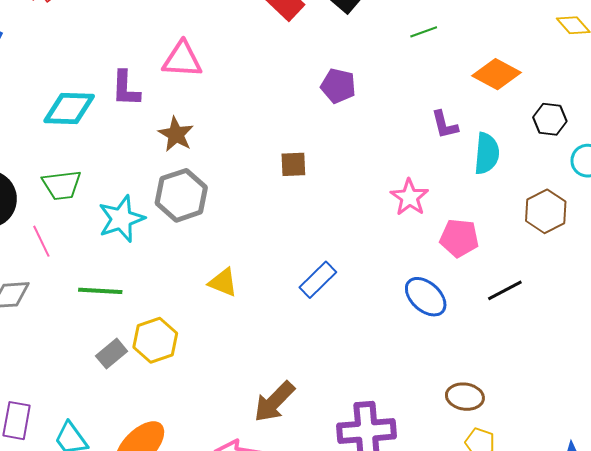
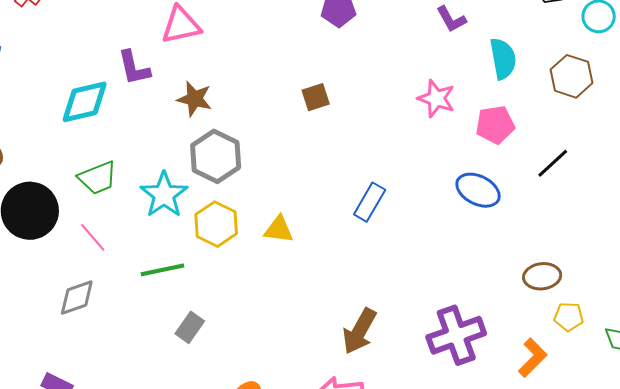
cyan semicircle: (487, 154) -> (503, 59), moved
yellow hexagon: (155, 340) -> (216, 224), moved

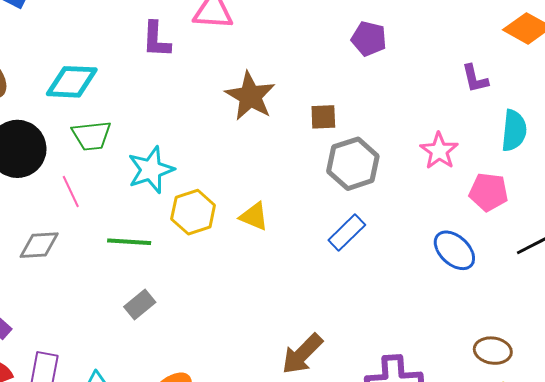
brown star: (194, 99) -> (250, 96), moved, size x1.4
cyan diamond: (85, 102) -> (72, 82), moved
gray hexagon: (216, 156) -> (353, 164), moved
yellow triangle: (279, 229) -> (254, 216), moved

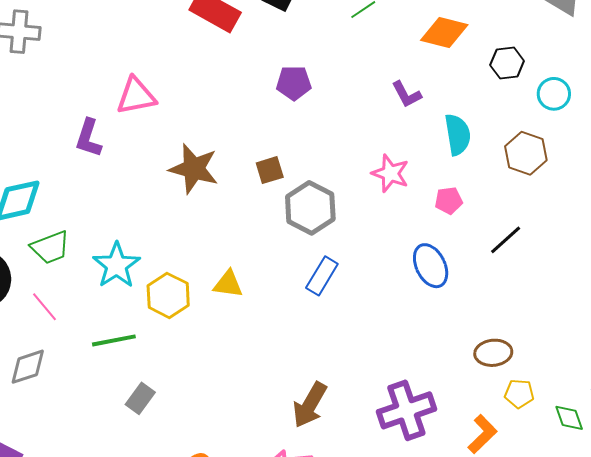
purple L-shape: (156, 40) -> (88, 138), turned 30
pink pentagon: (489, 192) -> (449, 201), size x0.7
blue ellipse: (454, 250) -> (431, 266), turned 36

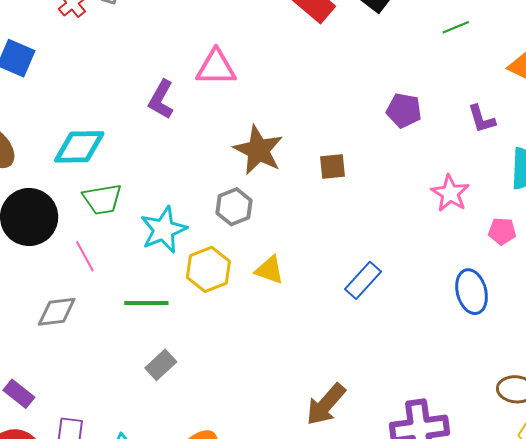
purple pentagon: (294, 83) -> (404, 110), moved
gray hexagon: (310, 208) -> (234, 207), moved, size x0.7

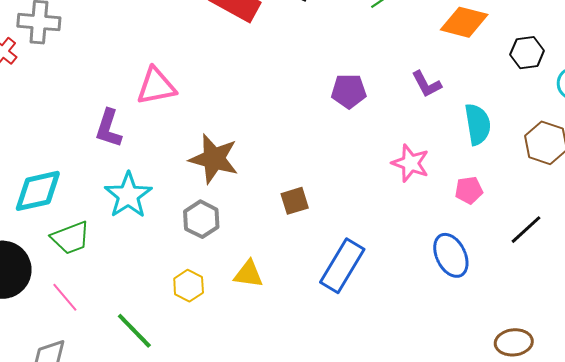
brown square: (333, 166) -> (295, 201), moved
cyan star: (164, 230) -> (128, 195), moved
yellow hexagon: (208, 269) -> (189, 286), size x0.7
blue rectangle: (363, 280) -> (342, 266), size x1.4
green line: (146, 303) -> (134, 331), turned 57

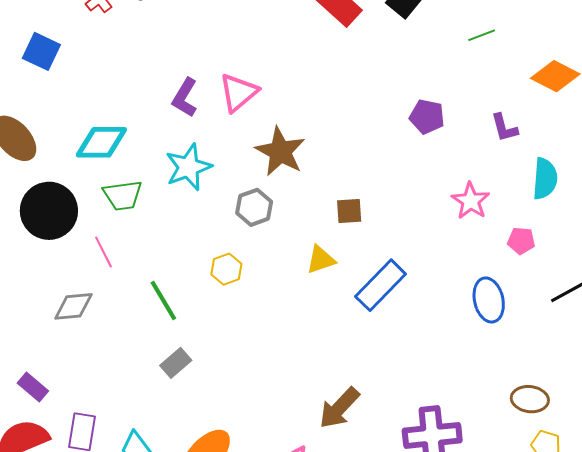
pink triangle: (156, 86) -> (238, 92), moved, turned -42
yellow triangle: (248, 274) -> (321, 260), moved, turned -40

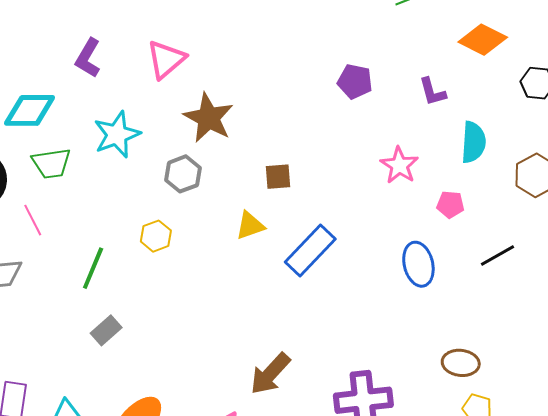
purple L-shape: (185, 98) -> (88, 58), moved
green line: (163, 301) -> (93, 268), turned 54

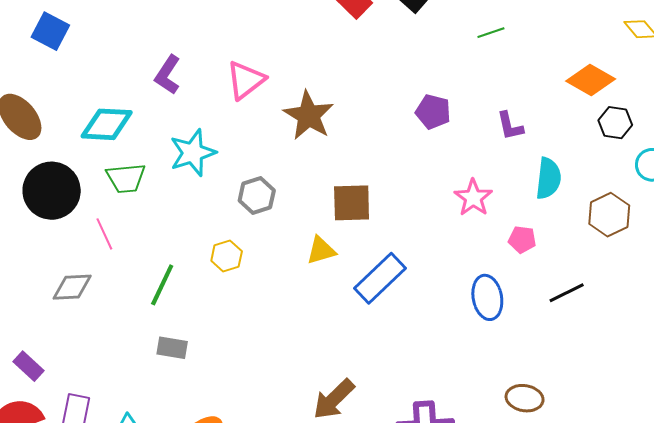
orange diamond: (483, 40) -> (591, 80), moved
brown star: (209, 118) -> (309, 116), moved
brown square: (278, 177) -> (352, 203), size x1.5
gray rectangle: (106, 330) -> (172, 348), turned 48

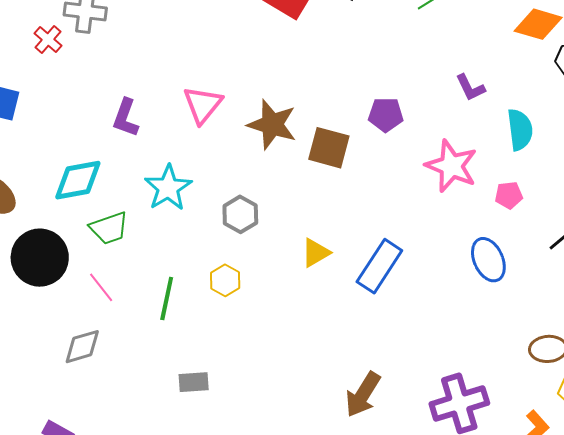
purple pentagon: (433, 112) -> (386, 115), moved
pink star: (473, 198) -> (451, 166), size x1.4
brown square: (352, 203) -> (329, 148), moved, turned 30
green line: (162, 285) -> (167, 299), moved

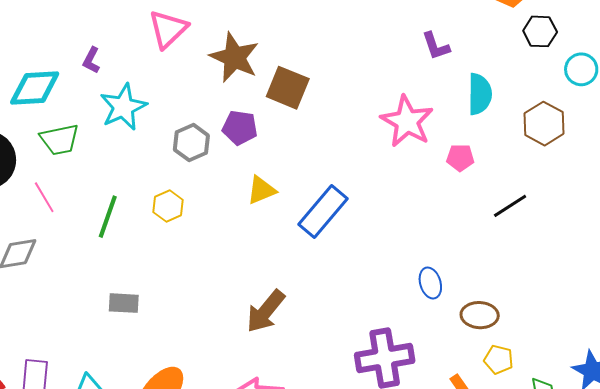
purple pentagon: (386, 115) -> (240, 128), moved
purple L-shape: (126, 118) -> (91, 60), moved, size x0.7
blue ellipse: (488, 260) -> (430, 283), moved, size x0.7
brown arrow: (363, 395) -> (266, 311), moved

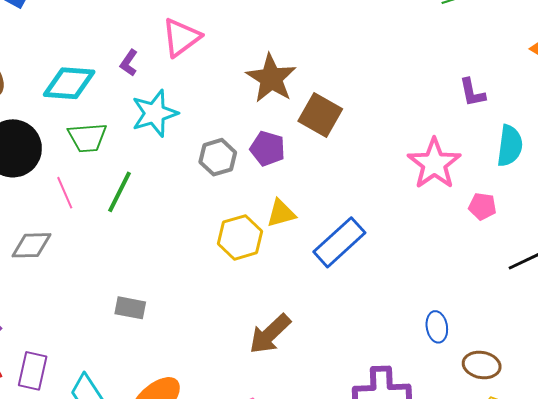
pink triangle: (168, 29) -> (181, 37), moved
yellow hexagon: (168, 206) -> (240, 237), moved, size x1.4
green line: (108, 217) -> (119, 192), moved

